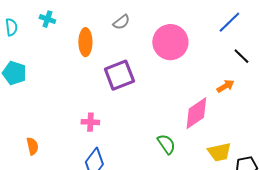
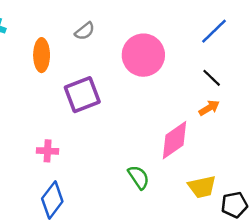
black line: (241, 56) -> (212, 78), moved

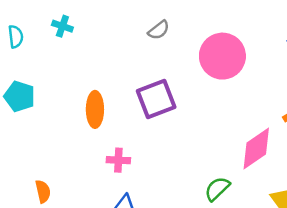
orange ellipse: (42, 55) -> (95, 109), moved
green semicircle: (139, 177) -> (217, 189), turned -100

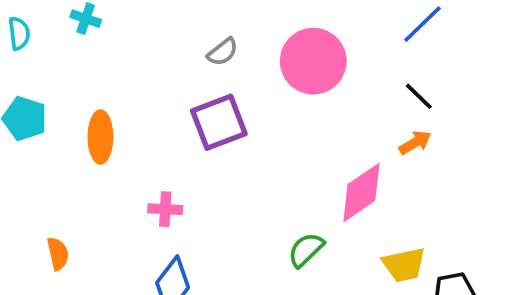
gray semicircle: (159, 30) -> (223, 52), moved
orange ellipse: (95, 109) -> (100, 137), moved

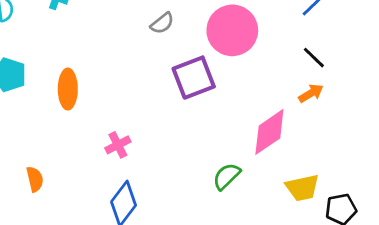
purple square: (219, 122) -> (194, 78), moved
pink cross: (165, 209) -> (118, 145), turned -30

